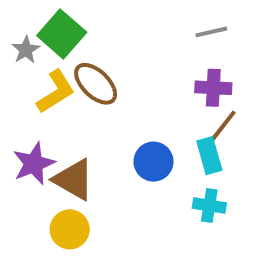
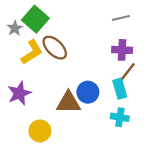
brown triangle: (74, 180) -> (68, 102), moved, turned -30

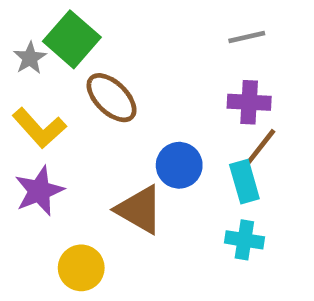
yellow L-shape: (32, 52) -> (39, 128), moved, turned 80
blue circle: (88, 92) -> (179, 165), moved
brown triangle: (68, 102) -> (140, 210), turned 30

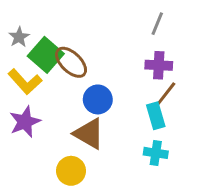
gray line: (247, 37) -> (157, 24), turned -55
green square: (72, 39) -> (46, 55), moved
blue circle: (179, 165) -> (98, 99), moved
yellow circle: (81, 268) -> (71, 171), moved

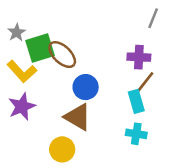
gray line: (157, 24) -> (153, 18), moved
green square: (46, 55) -> (40, 48), turned 32

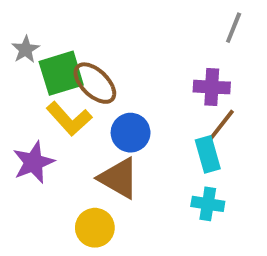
yellow L-shape: (22, 71) -> (69, 119), moved

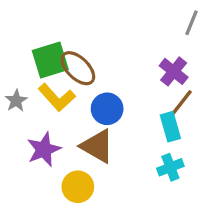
gray star: (26, 49) -> (16, 101), moved
purple cross: (212, 87) -> (174, 71), turned 36
purple star: (33, 162) -> (44, 149), moved
cyan cross: (208, 204) -> (170, 167), turned -30

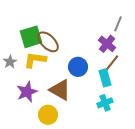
gray line: (191, 23) -> (118, 24), moved
yellow L-shape: (57, 97) -> (35, 60), turned 140
blue circle: (107, 109) -> (78, 67), moved

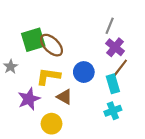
gray line: (118, 24) -> (110, 26), moved
yellow L-shape: (35, 60) -> (48, 76), moved
brown triangle: (60, 90) -> (64, 97), size x0.7

